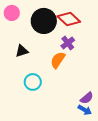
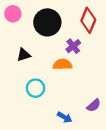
red diamond: (69, 19) -> (88, 20), moved, turned 70
orange semicircle: (58, 60) -> (62, 64), turned 54
blue arrow: (85, 110) -> (65, 117), moved

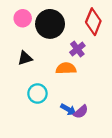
pink circle: (13, 14) -> (23, 18), moved
purple semicircle: (94, 105) -> (81, 112), moved
blue arrow: (65, 117) -> (68, 109), moved

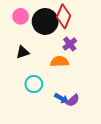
red diamond: (93, 22) -> (64, 16), moved

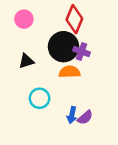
black circle: (45, 21) -> (64, 47), moved
purple cross: (70, 44) -> (82, 51), turned -32
blue arrow: (62, 98) -> (72, 115), turned 72

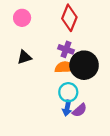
black circle: (64, 47) -> (84, 65), moved
purple cross: (82, 51) -> (66, 49), moved
cyan circle: (40, 98) -> (68, 92), moved

